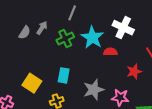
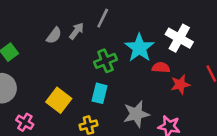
gray line: (72, 13) -> (103, 18), moved
green cross: (65, 38) -> (105, 61), moved
red star: (134, 71) -> (180, 84), moved

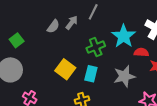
yellow square: (59, 100) -> (65, 69), moved
gray star: (136, 114) -> (124, 76), moved

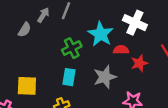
gray arrow: (72, 23) -> (43, 15), moved
yellow square: (65, 69) -> (27, 86), moved, turned -30

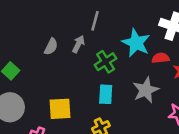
gray arrow: (43, 15) -> (78, 44), moved

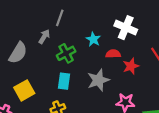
cyan star: (136, 43) -> (93, 39), size x0.6
gray semicircle: (51, 47) -> (18, 53), moved, size x1.5
yellow square: (60, 109) -> (24, 90), turned -30

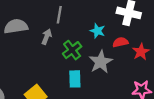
gray semicircle: (18, 53) -> (16, 26), moved, turned -120
gray star: (98, 80) -> (101, 62), moved

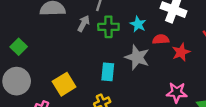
green cross: (72, 50) -> (108, 27), moved, turned 30
gray star: (101, 62) -> (137, 57), turned -30

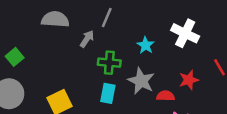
green cross: (108, 27) -> (109, 63), moved
red semicircle: (161, 39) -> (166, 96), moved

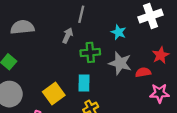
gray semicircle: (55, 19) -> (22, 27), moved
white cross: (185, 33) -> (150, 16), turned -35
cyan rectangle: (108, 93) -> (84, 83), moved

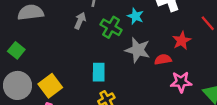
green cross: (90, 52) -> (111, 27), moved, turned 36
yellow square: (54, 93) -> (50, 86), moved

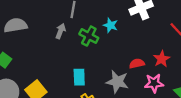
red star: (182, 41) -> (162, 59), moved
gray star: (138, 50) -> (117, 82), moved

